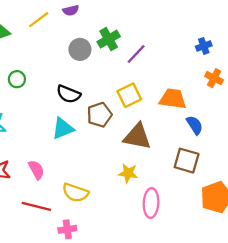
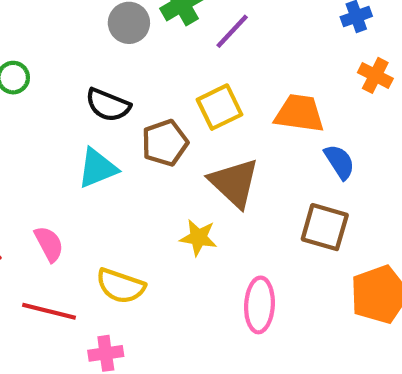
brown triangle: (137, 137) -> (234, 183), turned 32
yellow star: (128, 173) -> (198, 238), moved

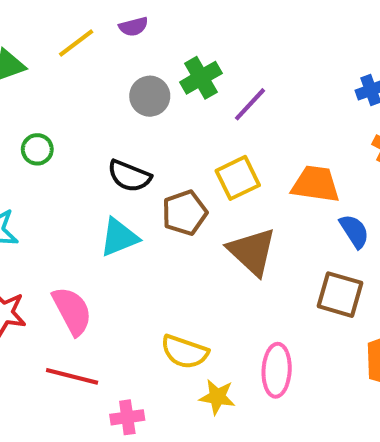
yellow star: (198, 238) -> (217, 397), moved
pink semicircle: (49, 244) -> (72, 311), size x1.4
yellow semicircle: (121, 286) -> (185, 352), moved

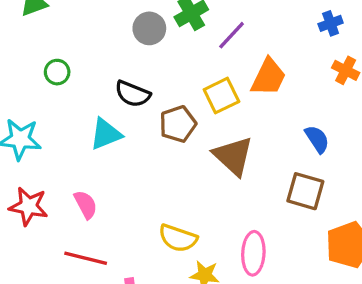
orange trapezoid: (315, 184) -> (268, 77), moved, turned 108
cyan triangle: (119, 237) -> (106, 134), moved
pink semicircle: (72, 311) -> (86, 205), size x0.7

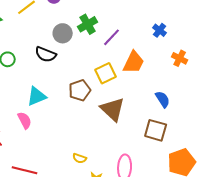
blue cross: (331, 23) -> (160, 30), moved, turned -32
black semicircle: (133, 94) -> (46, 54), moved
pink semicircle: (86, 205) -> (25, 120), moved
yellow semicircle: (178, 238) -> (80, 158), size x0.6

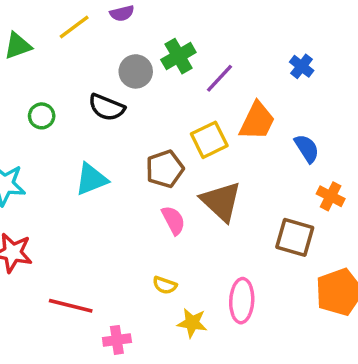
orange cross: (180, 58) -> (331, 196), moved
blue semicircle: (163, 99) -> (307, 148), moved
pink semicircle: (25, 120) -> (173, 220), moved

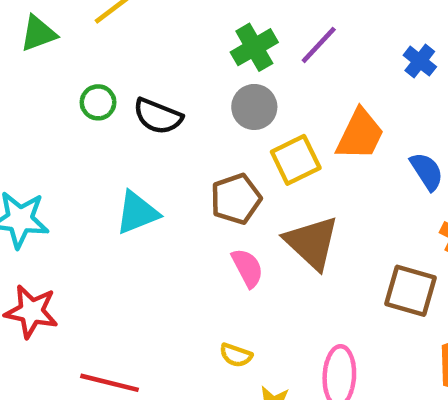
gray circle: (136, 71) -> (254, 107), moved
purple line: (219, 78) -> (319, 45), moved
green circle: (42, 116) -> (98, 102), moved

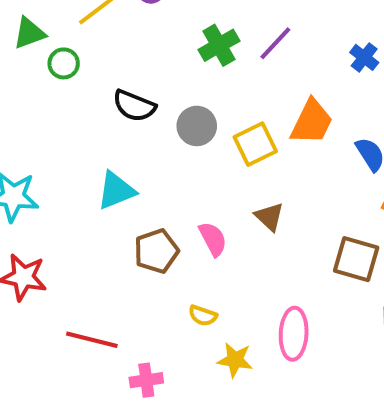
green circle: (98, 102) -> (64, 63), moved
gray circle: (254, 107) -> (197, 126), moved
brown pentagon: (236, 199) -> (156, 251), moved
brown triangle: (312, 243) -> (269, 217), size x0.6

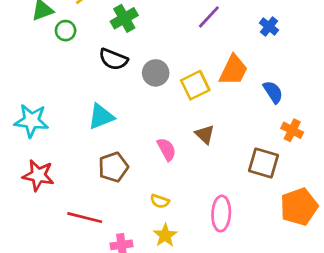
green cross: (219, 45) -> (124, 18), moved
brown pentagon: (156, 251) -> (113, 167), moved
yellow star: (235, 360) -> (165, 235), moved, turned 30

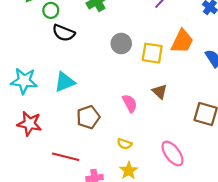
black semicircle: (113, 59) -> (64, 33), moved
yellow square: (195, 85) -> (152, 53), turned 35
cyan triangle: (101, 117) -> (65, 82), moved
pink ellipse: (221, 214) -> (172, 153), turned -40

